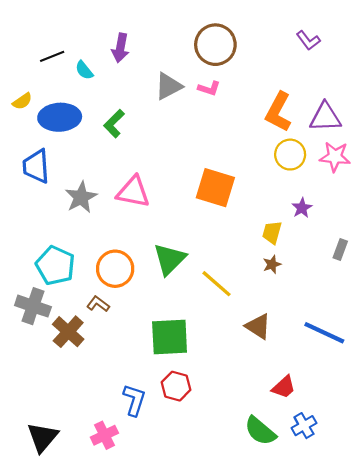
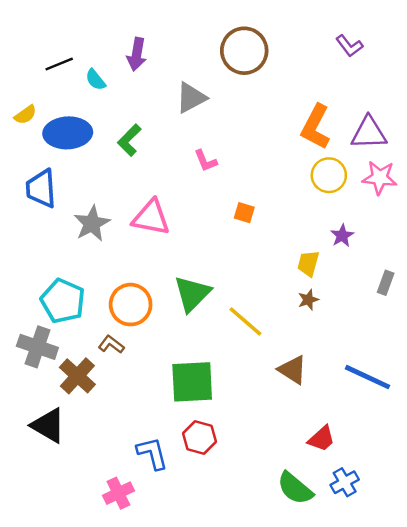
pink L-shape: (209, 88) -> (206, 161), moved, turned 50
orange square: (215, 188) -> (244, 213), size x0.5
blue L-shape: (134, 400) -> (152, 453), turned -32
black triangle: (43, 437) -> (48, 425), moved, turned -40

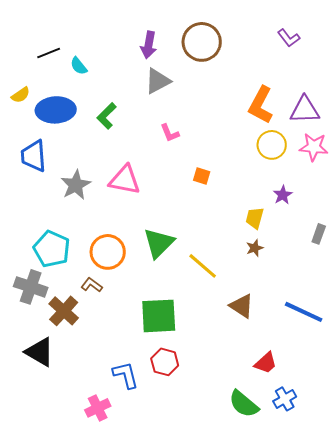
purple arrow: (137, 54) -> (149, 45), moved

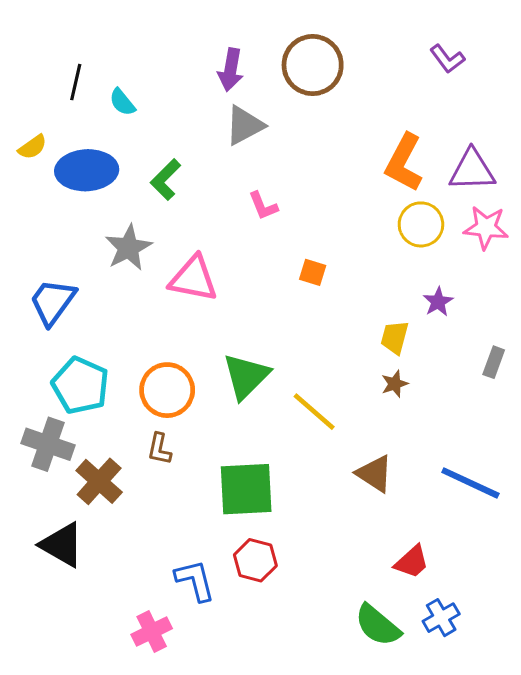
black line: (49, 53) -> (76, 82), turned -55
blue trapezoid: (34, 156) -> (53, 302), moved, turned 40
gray star: (76, 185) -> (128, 248), moved
brown L-shape: (92, 285) -> (159, 449), moved, turned -115

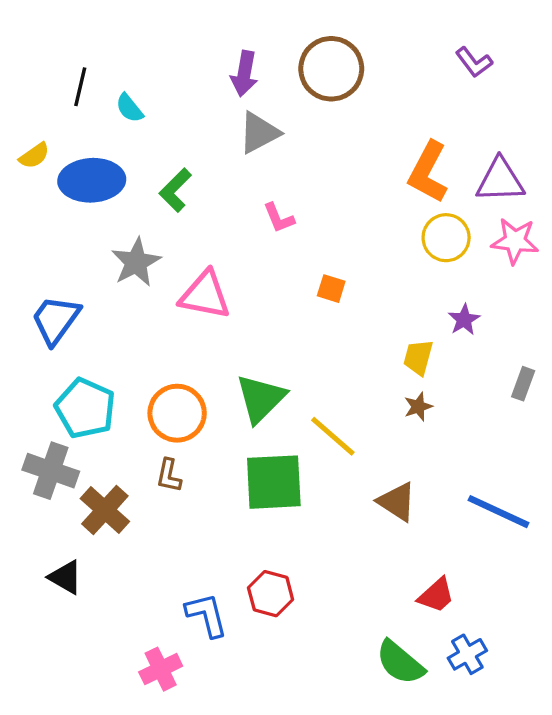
green square: (246, 489) -> (274, 482), moved
black triangle: (62, 545) -> (66, 577), size x0.7

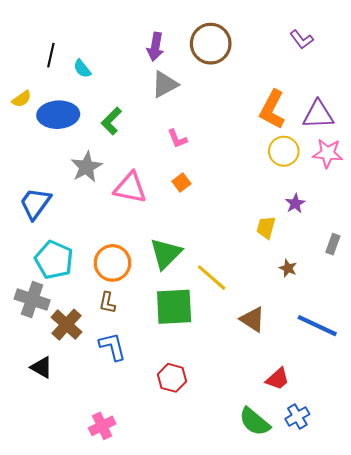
orange square: (331, 289) -> (181, 183), moved, turned 36
brown star: (418, 407) -> (288, 268), moved, turned -30
blue L-shape: (207, 615) -> (112, 347), moved

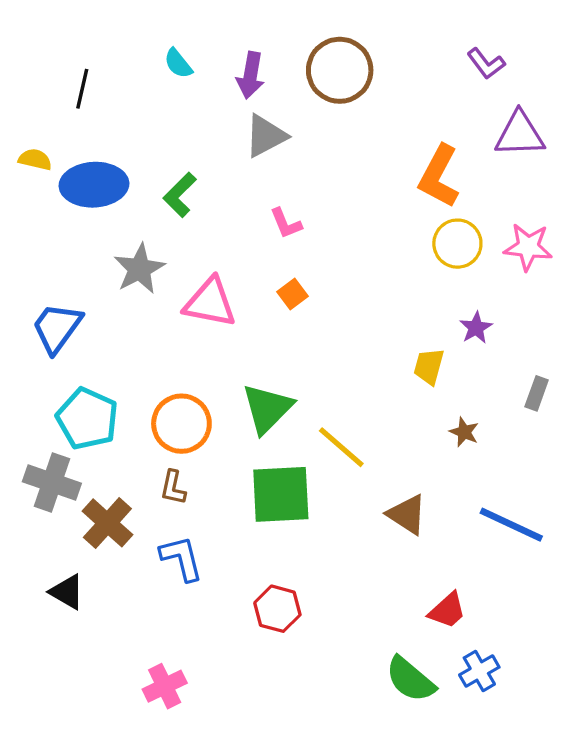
cyan semicircle: (82, 69) -> (178, 64), moved
yellow semicircle: (22, 99) -> (35, 159), turned -132
purple triangle: (318, 115) -> (520, 134), moved

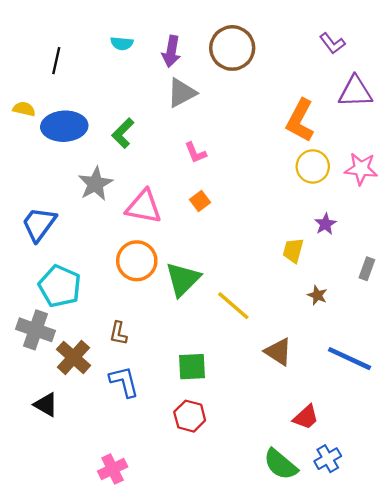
cyan semicircle: (178, 64) -> (122, 43), turned -45
orange circle: (181, 424) -> (137, 261), moved
green square: (281, 494) -> (192, 367), moved, size x0.7

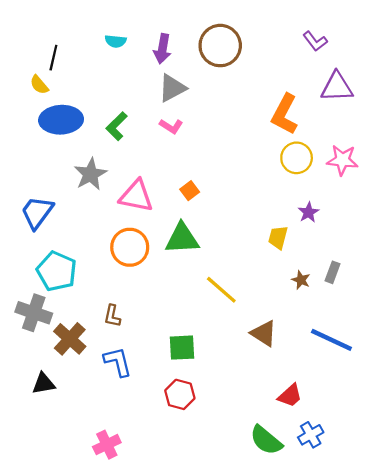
yellow semicircle: (24, 109) -> (39, 85), moved, turned -144
pink L-shape: (195, 153) -> (171, 126), moved, turned -35
gray rectangle: (367, 269) -> (333, 272), moved
green triangle: (183, 279) -> (182, 239), moved, turned 42
black triangle: (46, 405) -> (44, 384), turned -40

